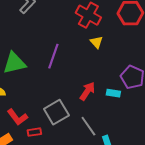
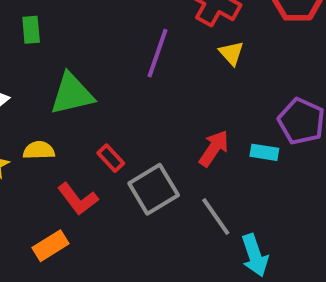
purple line: (53, 56) -> (157, 53), moved
red rectangle: (34, 132) -> (111, 158), moved, turned 56

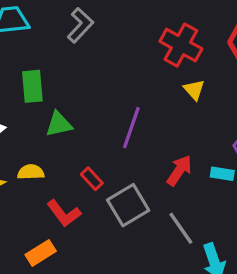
green rectangle: (31, 30) -> (32, 86), moved, size x1.4
purple line: (157, 53) -> (131, 128), moved
green triangle: (72, 94) -> (59, 124), size x0.7

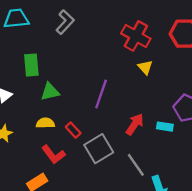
yellow semicircle: (31, 172) -> (45, 123), moved

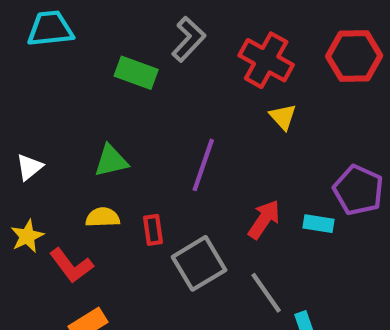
gray L-shape: (65, 22) -> (189, 39), moved
green rectangle: (31, 65) -> (136, 73), moved, turned -65
red rectangle: (73, 130) -> (153, 230), turned 35
red L-shape: (53, 154) -> (71, 266), moved

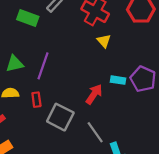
purple line: (203, 165) -> (43, 66), moved
cyan rectangle: (319, 224) -> (118, 80), moved
gray square: (199, 263) -> (60, 117), turned -32

